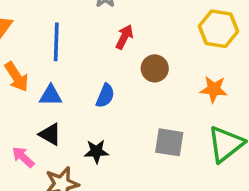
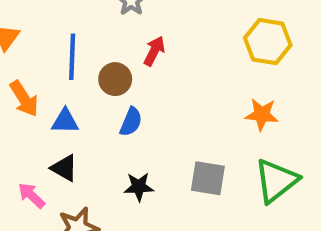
brown circle: (155, 68) -> (115, 79), moved
black star: (96, 151) -> (139, 187), moved

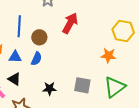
yellow hexagon: (268, 42) -> (123, 31), moved
red arrow: (154, 51) -> (70, 23), moved, size x1.5
blue semicircle: (131, 122) -> (36, 59), moved

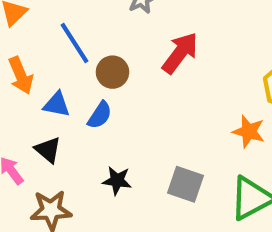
blue line: (19, 26) -> (75, 43), turned -45

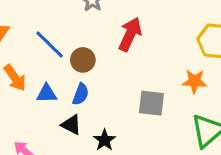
black triangle: (48, 150) -> (71, 125), moved
black star: (117, 181) -> (104, 140), turned -30
gray square: (185, 184) -> (151, 103), moved

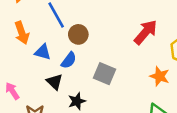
red arrow: (130, 34) -> (146, 32), moved
gray square: (151, 103) -> (105, 74), moved

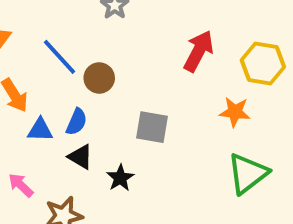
blue triangle: (43, 52) -> (40, 130), moved
blue semicircle: (69, 60) -> (77, 122), moved

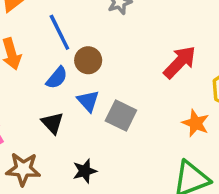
blue semicircle: (77, 122) -> (57, 78), moved
blue triangle: (40, 130) -> (88, 101), moved, turned 30
black star: (120, 178) -> (85, 171), moved

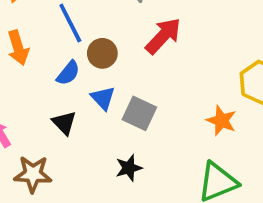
red arrow: (180, 62) -> (163, 36), moved
black star: (85, 171) -> (129, 168), moved

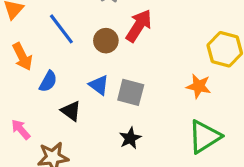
brown circle: (102, 53) -> (106, 41), moved
blue semicircle: (68, 73) -> (48, 81), moved

